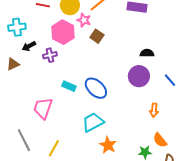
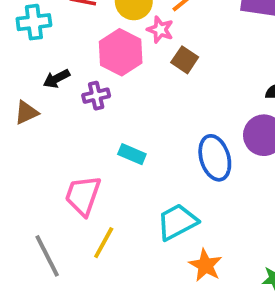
cyan cross: (17, 27) -> (34, 22), moved
blue ellipse: (96, 88) -> (215, 158), moved, turned 30
yellow line: (54, 148) -> (104, 243), moved

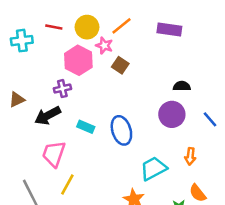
black arrow: (57, 79) -> (48, 116), moved, size x1.5
blue ellipse: (215, 158) -> (121, 130), moved
cyan trapezoid: (177, 222) -> (153, 169), moved

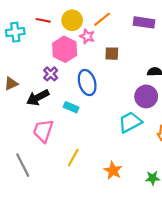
brown square: (120, 65) -> (112, 54), moved, turned -32
purple cross: (62, 89) -> (51, 74), turned -32
blue ellipse: (121, 130) -> (87, 83), moved
cyan trapezoid: (153, 169) -> (130, 122), moved
yellow line: (67, 185) -> (73, 158), moved

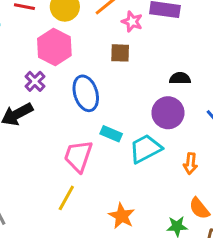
pink star: (87, 36) -> (132, 22), moved
cyan rectangle: (71, 107) -> (111, 134), moved
pink trapezoid: (43, 131) -> (78, 156), moved

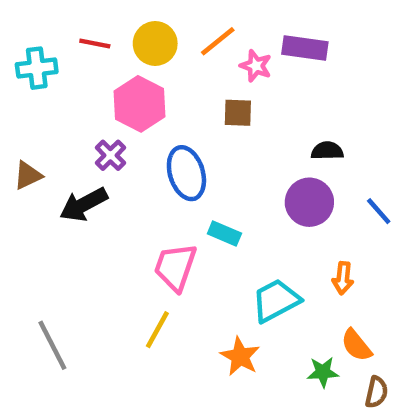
cyan trapezoid: (146, 149) -> (276, 301), moved

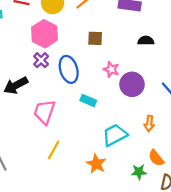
pink star: (256, 66) -> (111, 69), moved
black semicircle: (327, 151) -> (146, 41), moved
purple cross: (110, 155) -> (41, 60), moved
pink trapezoid: (175, 267) -> (45, 112), moved

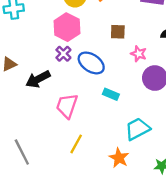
blue ellipse: (69, 69) -> (91, 63), turned -40
pink star: (111, 69) -> (139, 54), moved

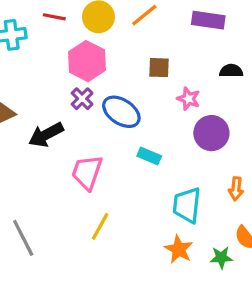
cyan trapezoid: (137, 129) -> (187, 205), turned -56
orange star: (119, 158) -> (179, 249), moved

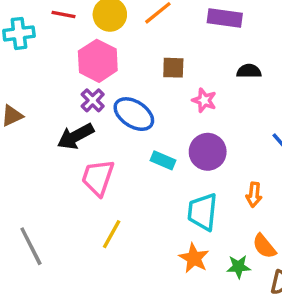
purple circle: (211, 133) -> (208, 152), moved
black arrow: (46, 135) -> (76, 136), moved

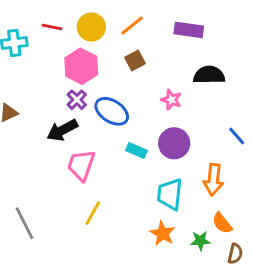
brown square: (173, 68) -> (135, 60), moved, turned -30
black semicircle: (249, 71) -> (209, 75), size x1.5
orange arrow: (254, 195) -> (213, 180), size x1.5

